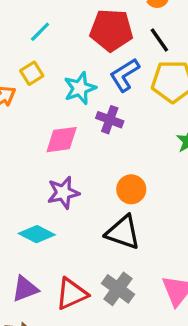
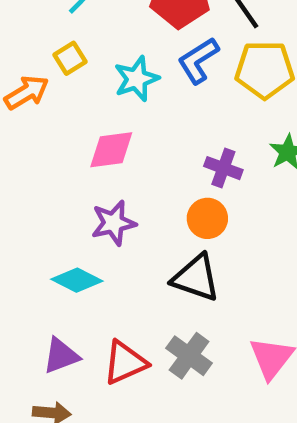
purple cross: (110, 120) -> (223, 168), moved

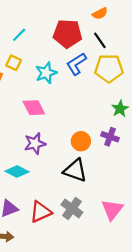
yellow square: (70, 58) -> (14, 63), turned -32
pink diamond: (111, 150) -> (34, 108), turned 70
purple cross: (223, 168) -> (110, 137), moved

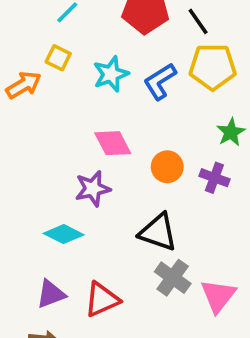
blue L-shape: (76, 64) -> (160, 81), moved
pink diamond: (34, 108) -> (113, 143), moved
orange circle: (81, 141) -> (167, 167), moved
gray cross: (72, 208) -> (173, 278), moved

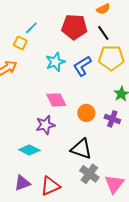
yellow square: (58, 58) -> (20, 43), moved

